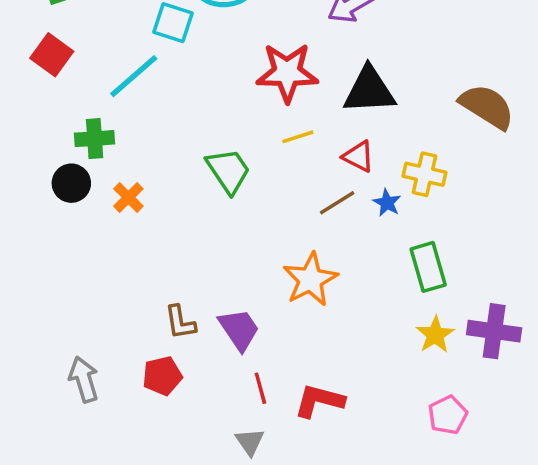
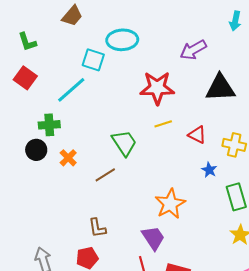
black triangle: (369, 90) -> (220, 88), moved
brown line: (337, 203) -> (105, 175), moved
blue star: (387, 203) -> (209, 170), moved
purple trapezoid: (239, 329) -> (153, 238), moved

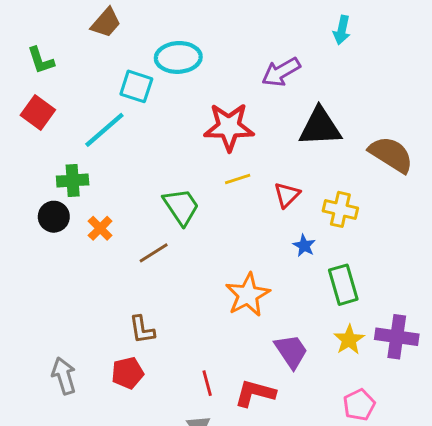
red triangle: (197, 135) -> (287, 195), turned 48
purple trapezoid: (153, 238) -> (291, 351), moved

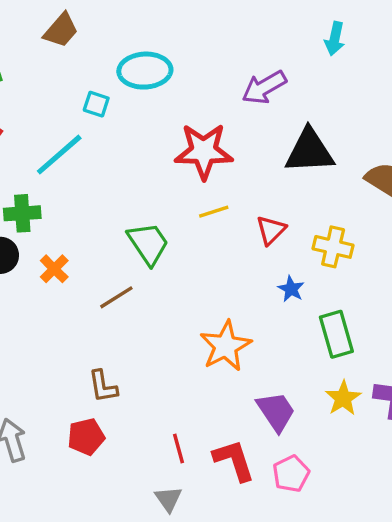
cyan square: (136, 86) -> (96, 104), size x0.7
red L-shape: (255, 393) -> (234, 460), turned 57
pink pentagon: (359, 405) -> (291, 474), moved

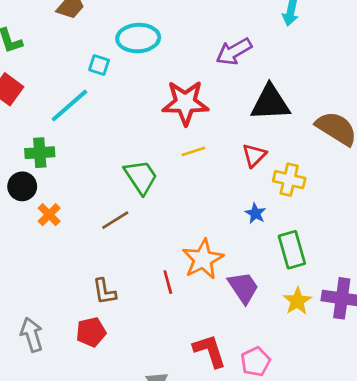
red triangle: (271, 230) -> (254, 155), moved
orange cross: (54, 269) -> (49, 215), moved
purple trapezoid: (276, 412) -> (243, 287), moved
red line: (178, 448) -> (168, 282), moved

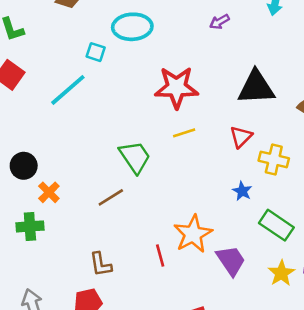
purple arrow: (234, 52) -> (219, 22), moved, size x0.6
green cross: (40, 153) -> (30, 226), moved
green rectangle: (292, 250) -> (276, 225), turned -40

